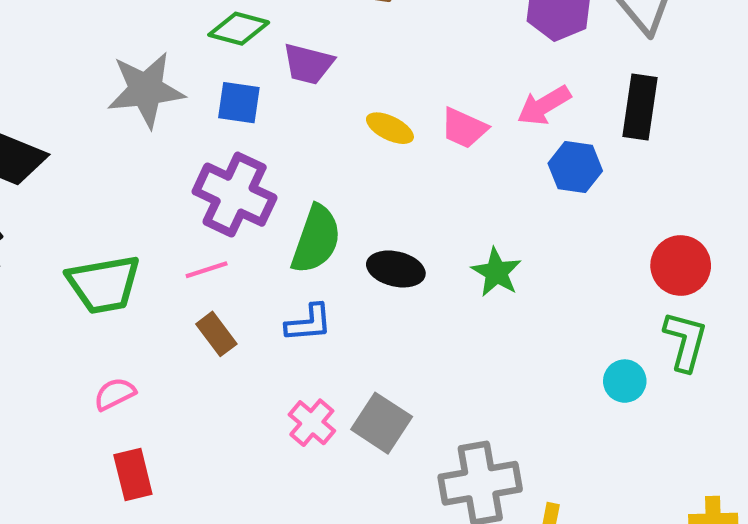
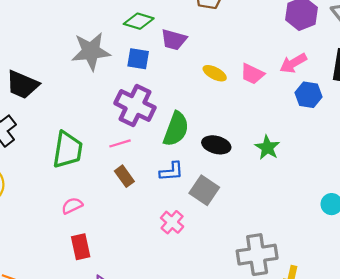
green trapezoid: (104, 284) -> (68, 150), turned -72
gray square: (382, 423) -> (204, 190), moved

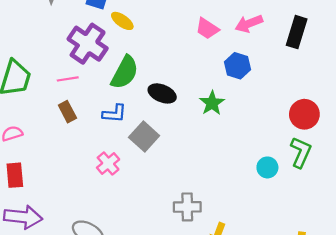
yellow ellipse: (215, 73) -> (122, 21), moved
blue hexagon: (309, 95) -> (237, 66), moved
gray cross: (257, 255) -> (187, 207), size x0.7

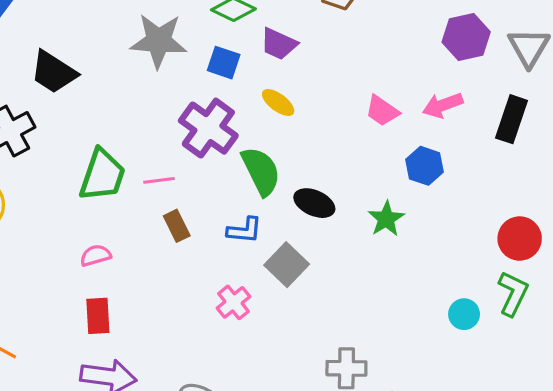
yellow ellipse: (122, 21) -> (278, 102), moved
green semicircle: (125, 72) -> (261, 171), turned -56
pink line: (68, 79) -> (159, 180), moved

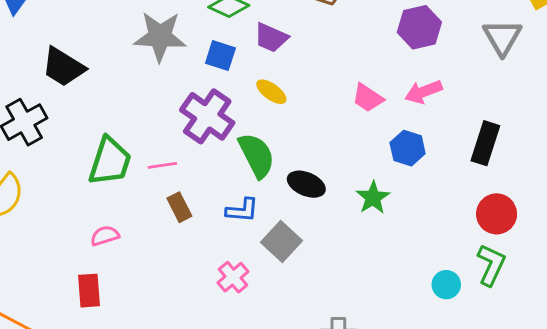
purple hexagon: (466, 37) -> (419, 27), moved
black rectangle: (511, 119) -> (485, 143), moved
red rectangle: (98, 316) -> (89, 291), moved

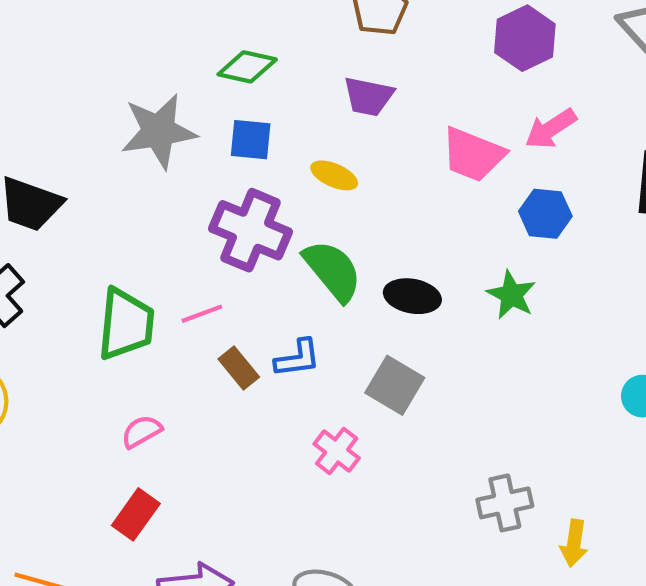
purple trapezoid: (271, 38) -> (369, 96), moved
pink trapezoid: (368, 98) -> (473, 155), size x1.4
blue L-shape: (242, 210) -> (298, 358), moved
red rectangle: (89, 291) -> (136, 514), turned 52

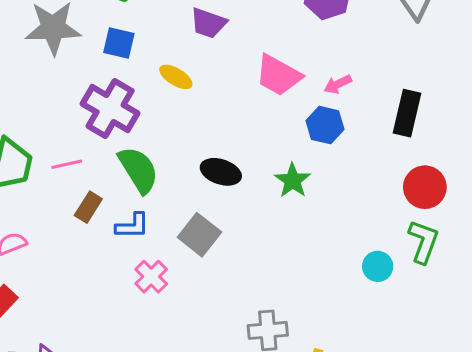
pink arrow: (551, 129) -> (338, 84), moved, size x0.7
green semicircle: (333, 271) -> (138, 170), moved
blue L-shape: (298, 358) -> (132, 226), moved
brown rectangle: (239, 368) -> (88, 207), turned 64

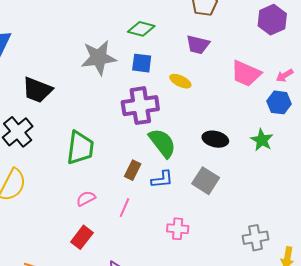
purple cross: (110, 108) -> (140, 106), turned -33
pink line: (67, 164) -> (124, 208), moved, turned -48
pink cross: (151, 277) -> (178, 229), moved, turned -35

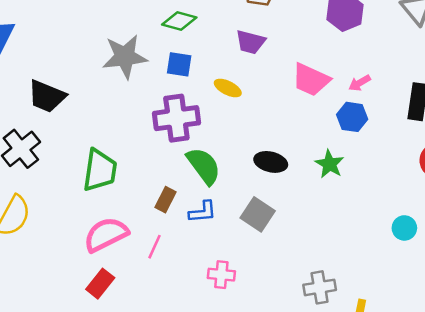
pink semicircle: (86, 198) -> (106, 235), size x1.8

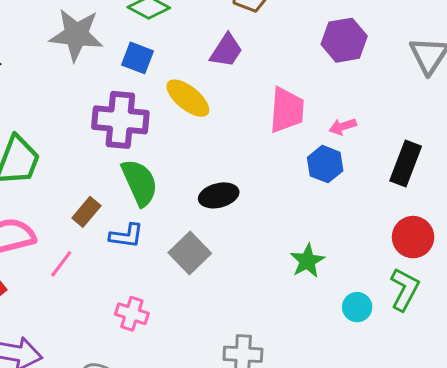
purple trapezoid: (250, 42) -> (226, 51), turned -84
pink trapezoid: (311, 80) -> (287, 110), turned -123
yellow ellipse: (228, 88) -> (188, 98), size x1.4
black ellipse: (271, 162) -> (219, 195), turned -40
green star: (330, 164) -> (307, 261), moved

